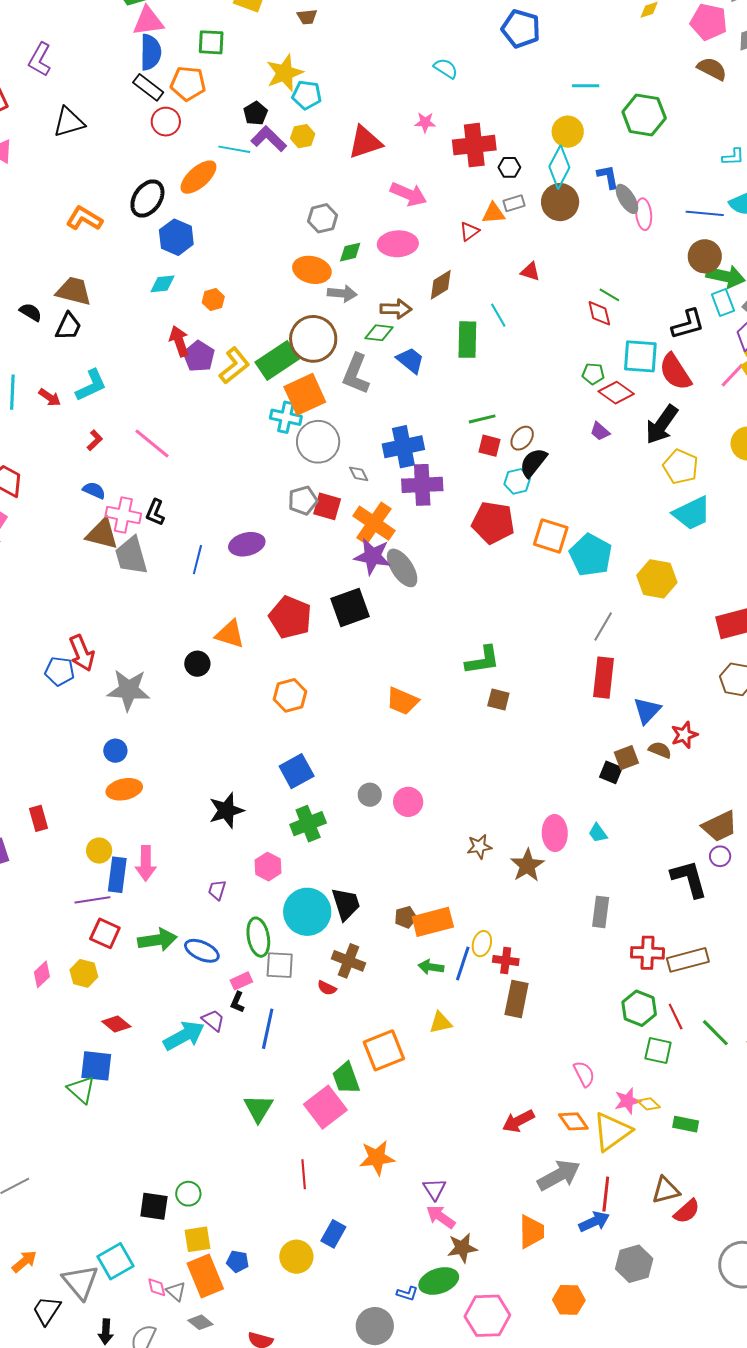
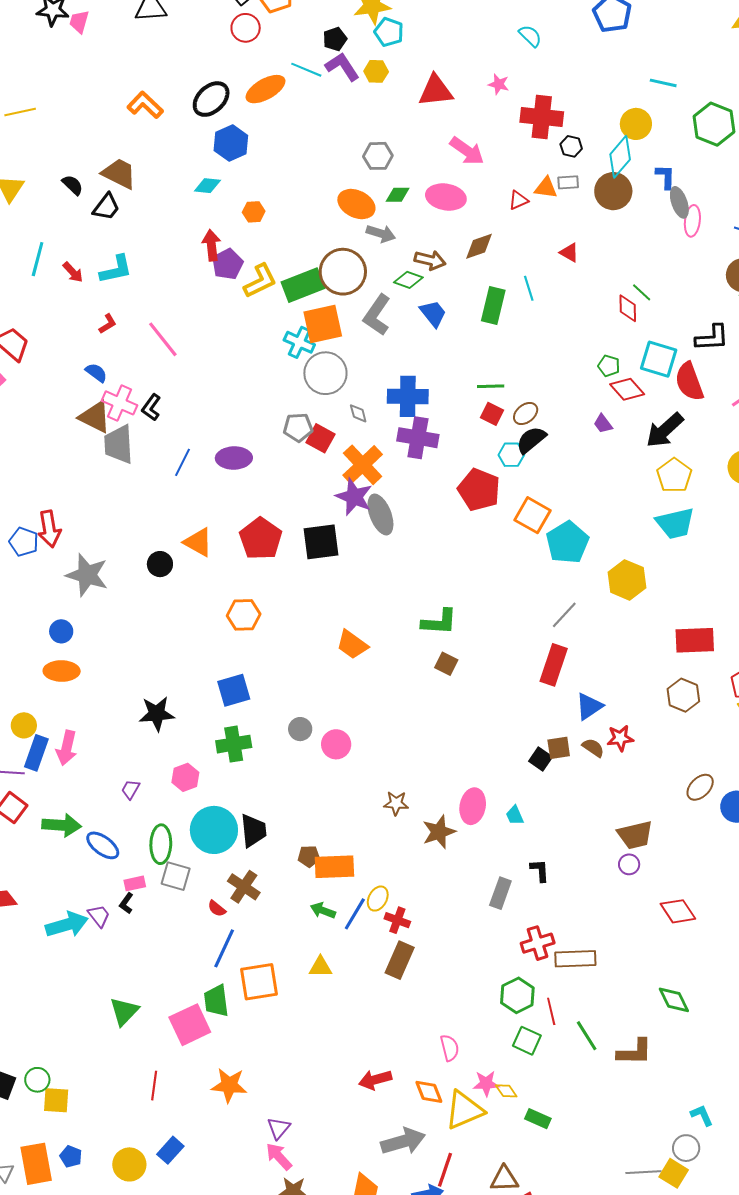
black L-shape: (689, 879) -> (540, 870), moved, size x0.6
red cross: (648, 953) -> (538, 943), turned -32
blue line: (268, 1029) -> (224, 948), moved
yellow square: (198, 1239) -> (56, 1100), moved

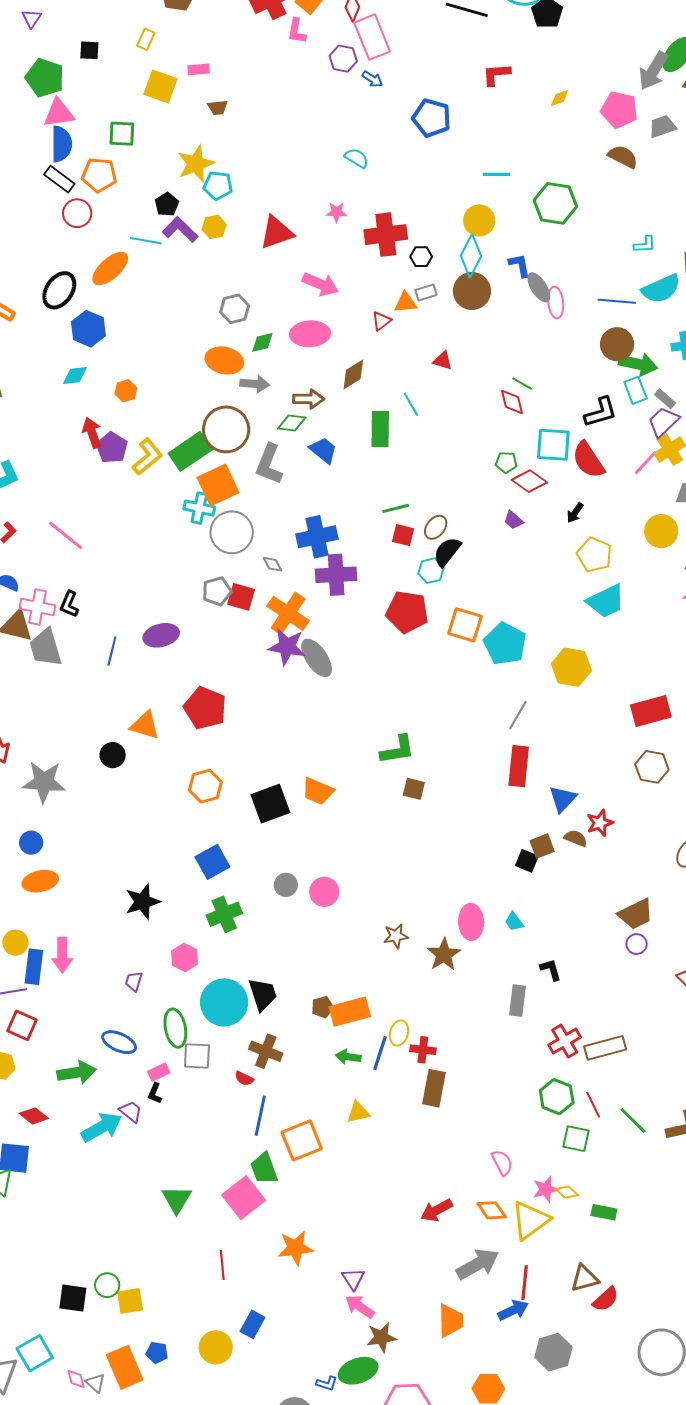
black arrow: (665, 430) -> (575, 513), size x0.5
black square: (321, 542) -> (270, 804), moved
green arrow: (62, 825) -> (77, 1073), moved

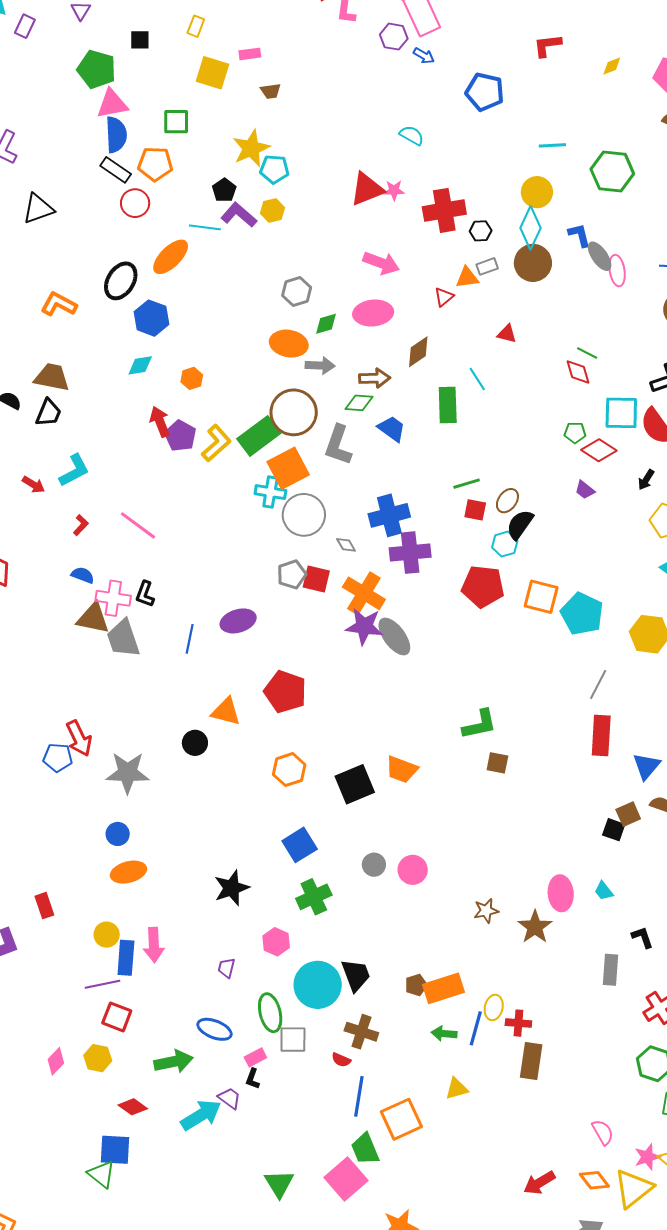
red triangle: (277, 232) -> (367, 189), moved

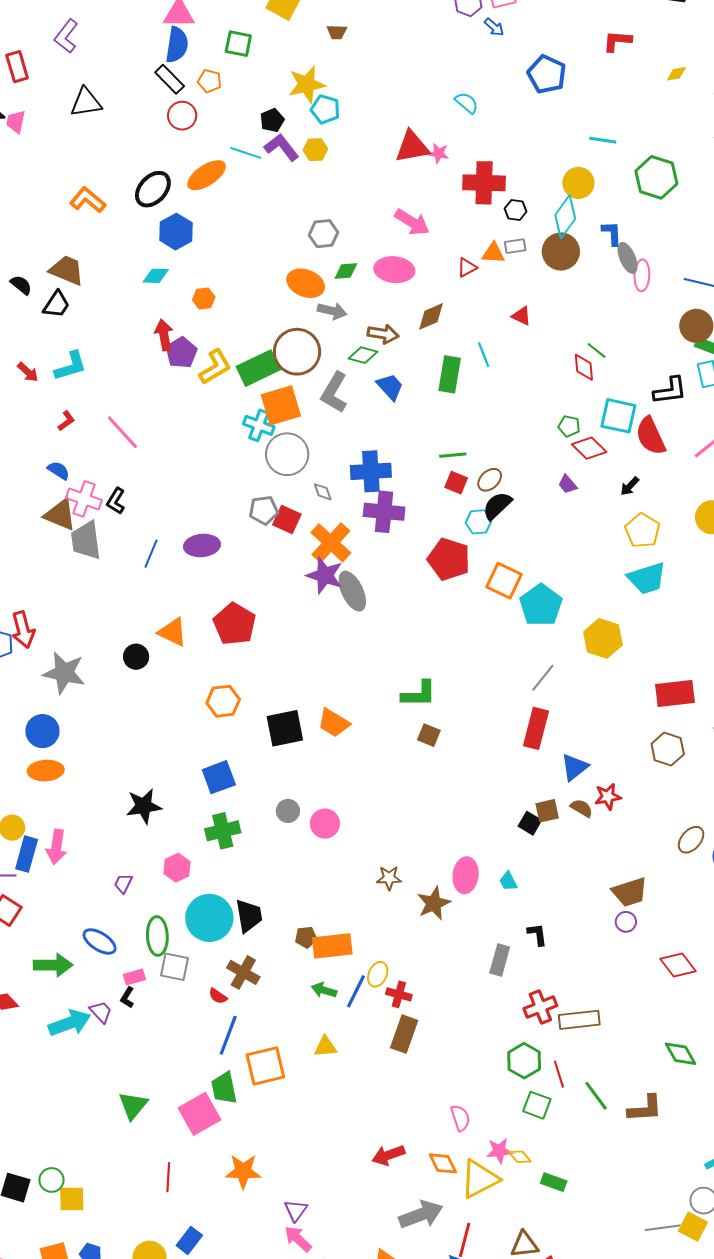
orange pentagon: (155, 164) -> (210, 81), size x0.7
blue circle: (118, 834) -> (42, 731), size x1.4

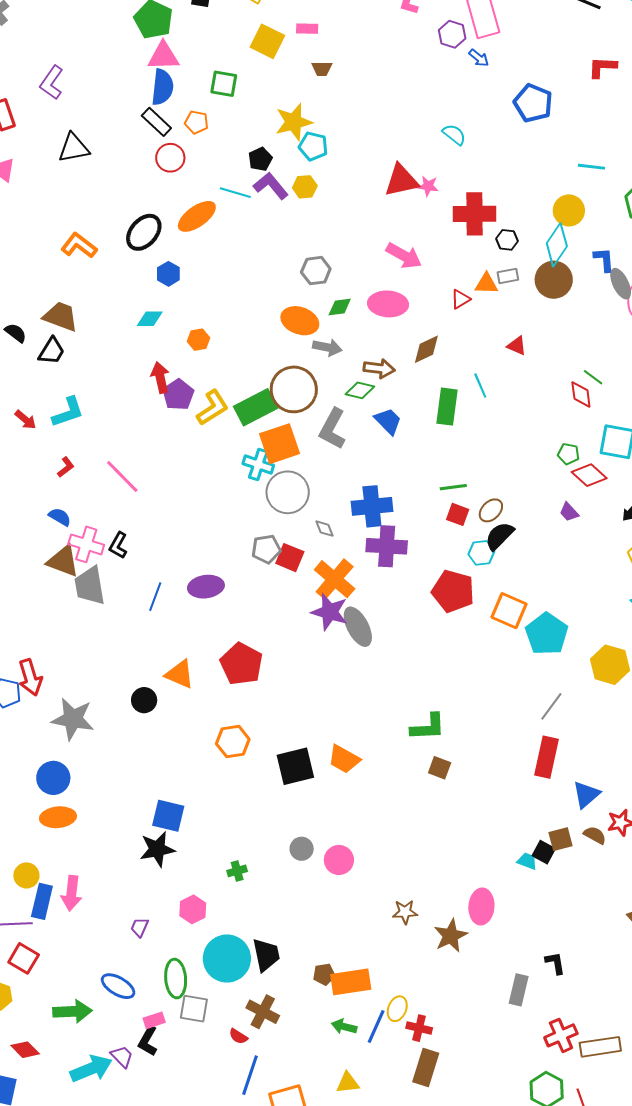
blue hexagon: (176, 232) -> (168, 274), size x0.7
blue square: (219, 777) -> (168, 816), moved, turned 36
green cross: (223, 831) -> (237, 871), size x0.6
cyan trapezoid: (508, 881) -> (527, 861), moved, turned 140
black L-shape: (127, 997) -> (148, 1041), size x1.4

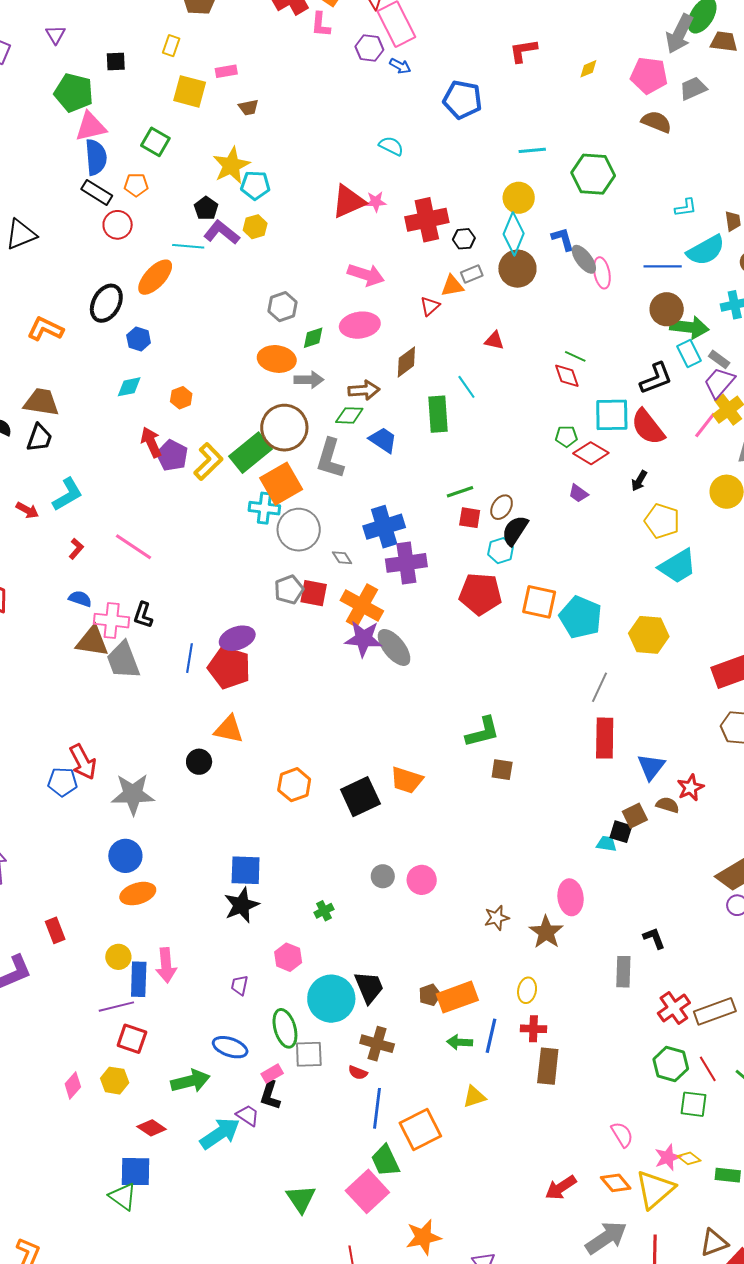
green square: (224, 84) -> (155, 142), turned 32
red pentagon: (241, 664) -> (229, 668), moved
yellow ellipse: (397, 1009) -> (527, 990), moved

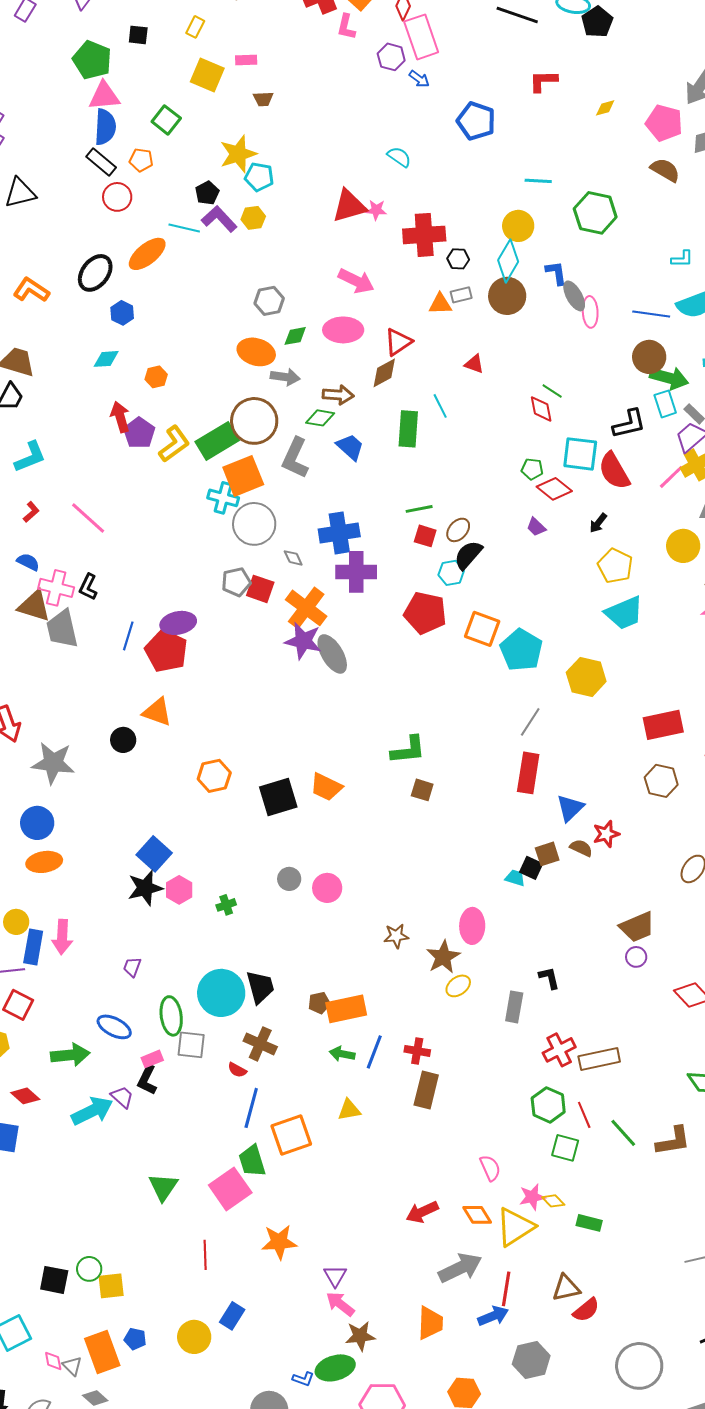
red triangle: (430, 306) -> (398, 342), moved, size x1.4
blue square: (246, 870) -> (154, 854), turned 32
pink hexagon: (288, 957) -> (179, 890), moved
yellow ellipse: (527, 990) -> (458, 986), moved, turned 35

